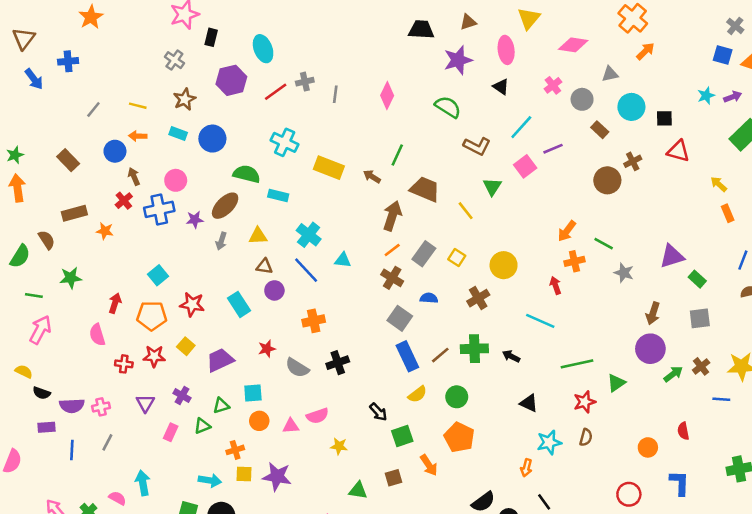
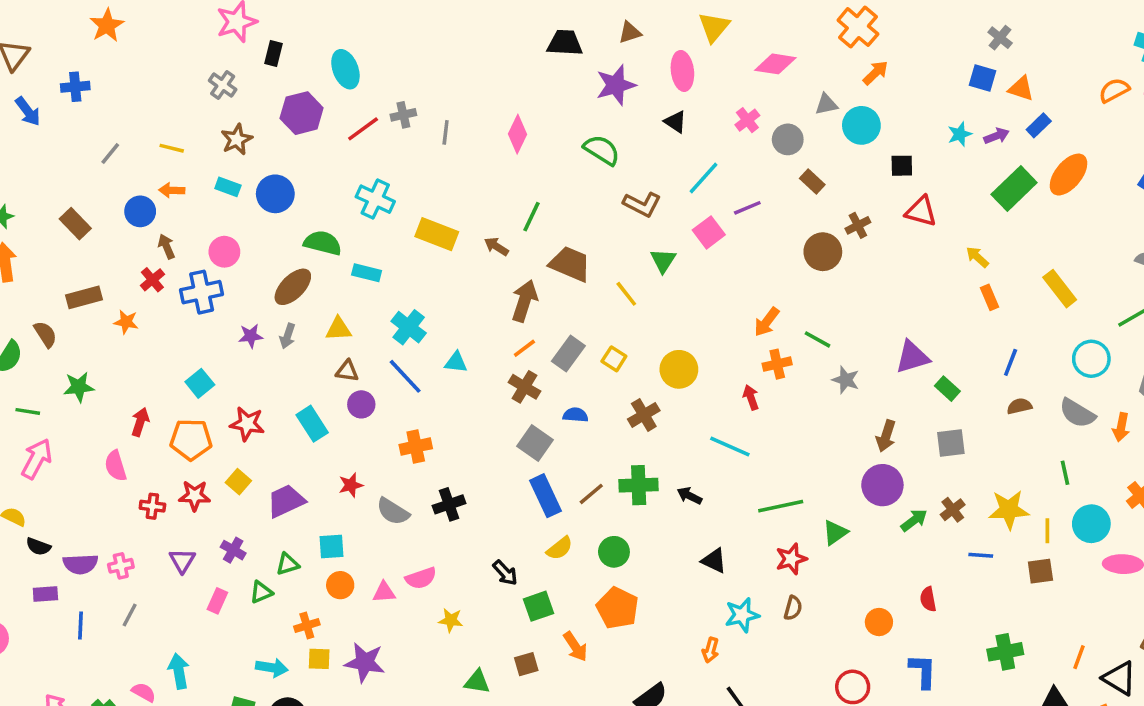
cyan circle: (631, 107) -> (861, 125), moved
purple star: (195, 220) -> (251, 336), moved

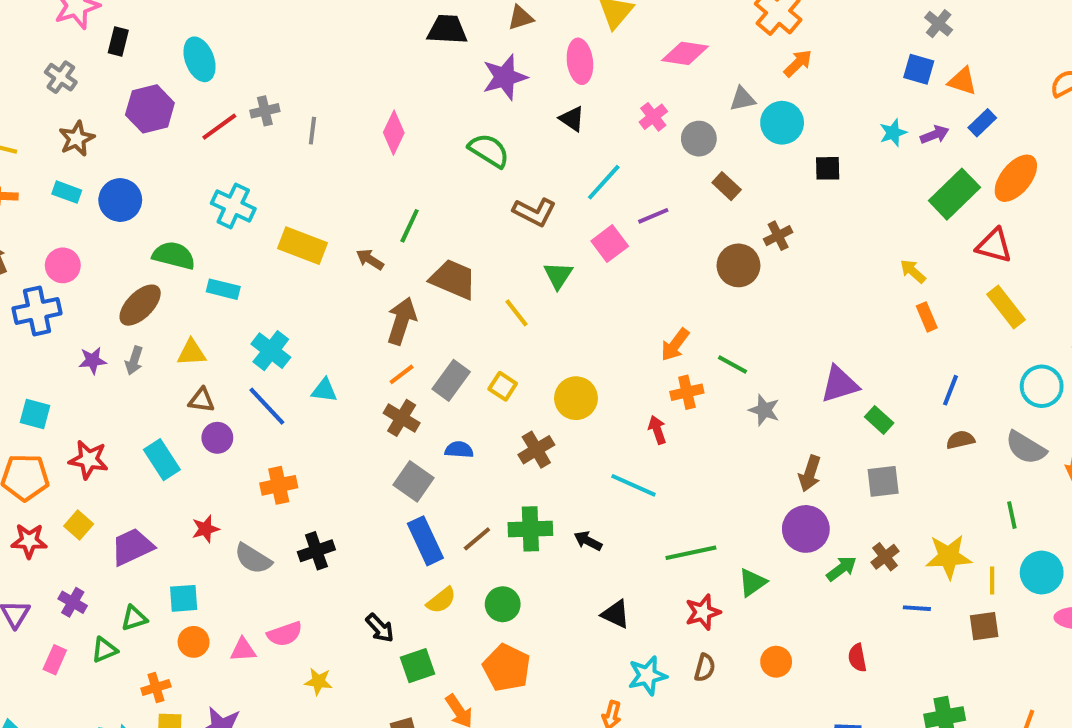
red triangle: (921, 211) -> (994, 246), moved
cyan square: (200, 383) -> (35, 414), turned -36
orange circle: (879, 622) -> (776, 662), moved

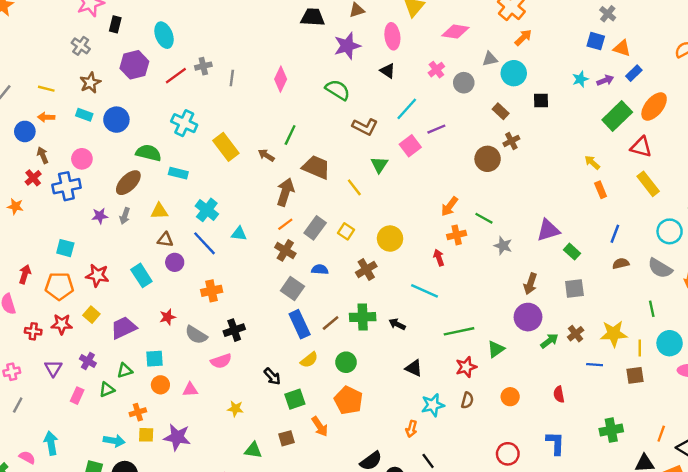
brown rectangle: (727, 186) -> (501, 111), moved
yellow rectangle: (303, 246) -> (226, 147), turned 32
pink semicircle: (285, 634) -> (221, 361), moved

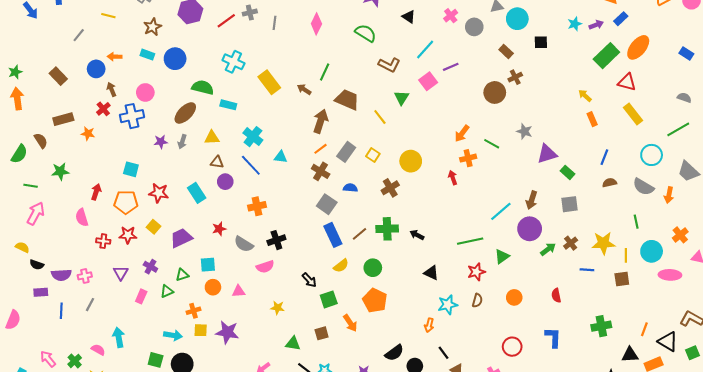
yellow line: (46, 89) -> (108, 16), moved
gray star: (503, 246) -> (524, 131), moved
cyan line: (425, 291) -> (501, 211), moved, turned -65

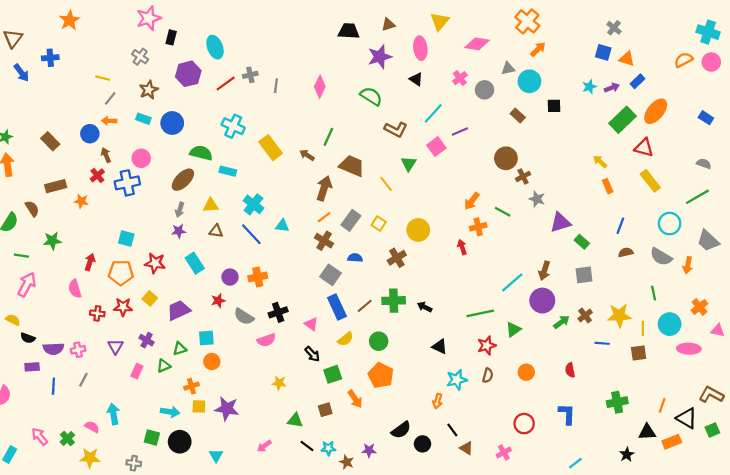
gray line: (79, 35) -> (110, 98), moved
brown cross: (515, 77) -> (523, 176), moved
purple star: (161, 142) -> (179, 231), moved
purple circle: (225, 182) -> (230, 277), moved
pink triangle: (239, 291) -> (311, 324), moved, turned 40

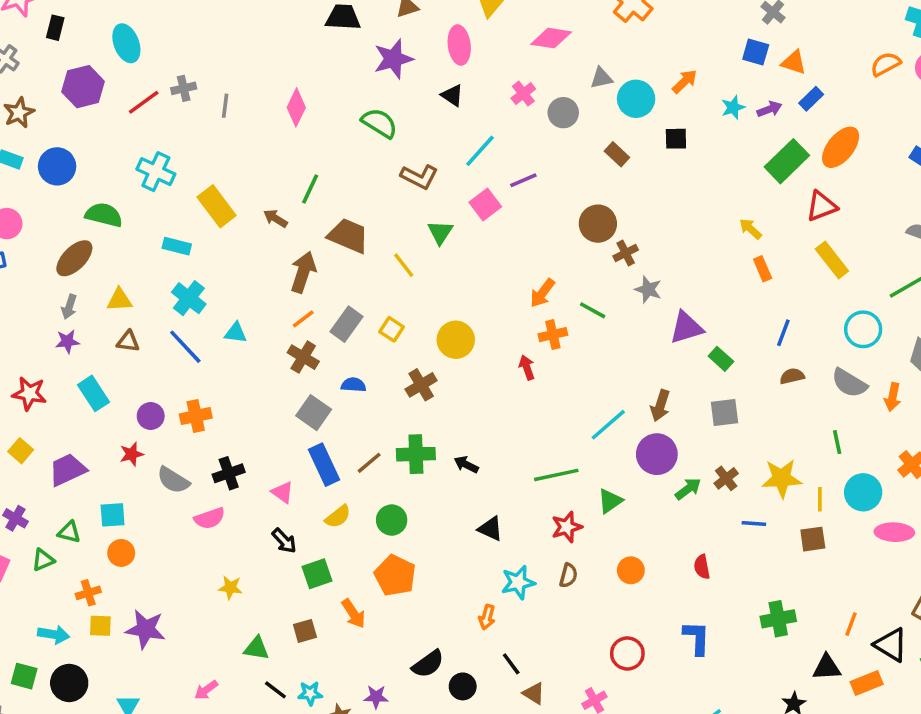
orange arrow: (538, 49) -> (685, 81), moved
red triangle: (644, 148) -> (822, 206), turned -36
cyan rectangle: (228, 171) -> (177, 246), moved
green triangle: (180, 349) -> (69, 532), turned 32

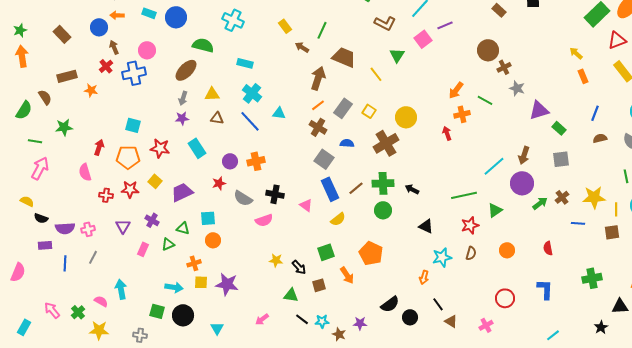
yellow rectangle: (217, 206) -> (285, 26), moved, size x0.6
brown cross: (421, 385) -> (386, 143), size x1.4
black cross: (229, 473) -> (275, 194), turned 30
green circle: (392, 520) -> (383, 210), moved
black arrow: (284, 541) -> (299, 267), moved

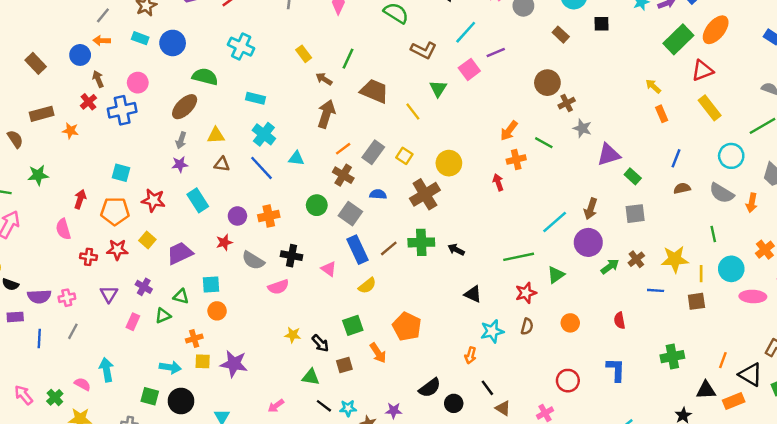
brown arrow: (318, 78) -> (326, 114), moved
green circle: (383, 210) -> (317, 205), moved

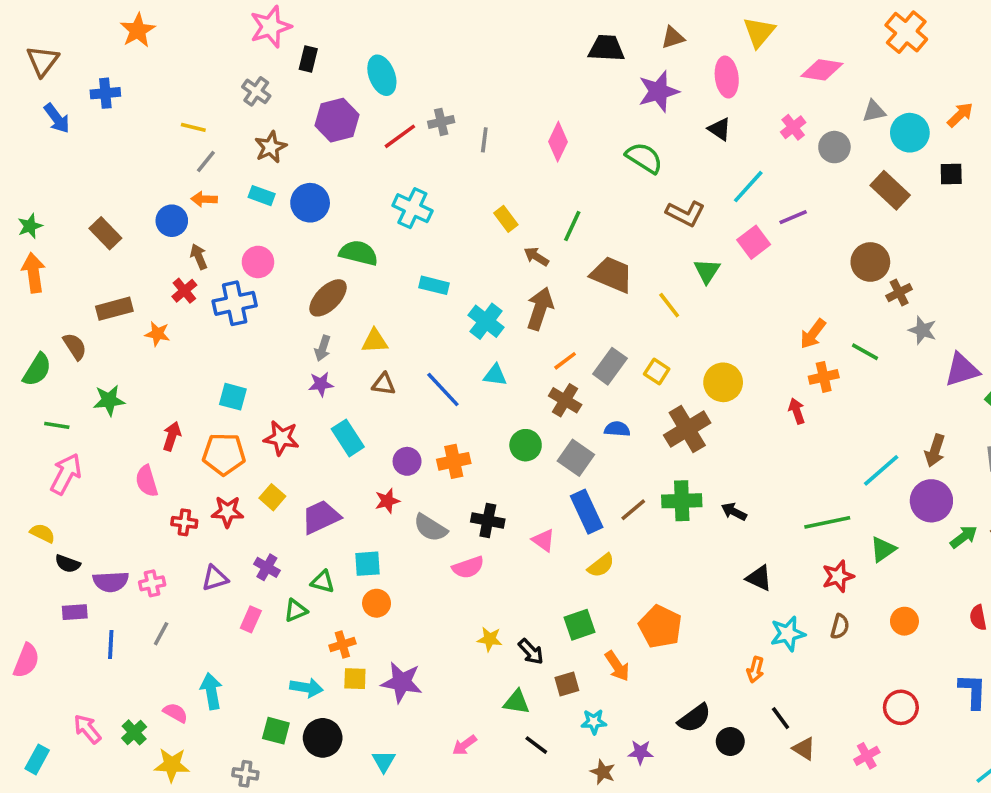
brown rectangle: (561, 35) -> (890, 190), size x1.5
cyan cross: (264, 134) -> (486, 321), moved
purple triangle: (109, 294) -> (215, 578), turned 42
cyan star: (348, 408) -> (594, 722), moved

